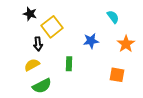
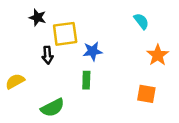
yellow square: (52, 27) -> (65, 34), turned 30
blue star: (91, 41) -> (93, 51), moved
yellow semicircle: (32, 65) -> (15, 81), moved

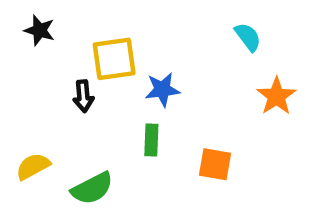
black star: (38, 18) -> (39, 30), moved
yellow semicircle: (15, 81) -> (33, 166), moved
orange square: (146, 94) -> (215, 164), moved

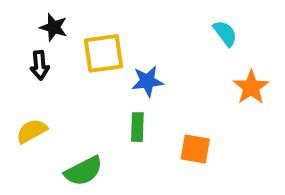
black star: (39, 30) -> (54, 27), moved
black arrow: (83, 96) -> (40, 65), moved
yellow semicircle: (33, 166) -> (32, 131), moved

